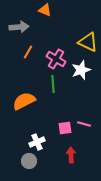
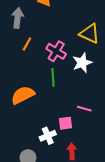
gray arrow: (19, 27) -> (18, 18), turned -78
pink line: (84, 124) -> (84, 109), moved
white cross: (37, 142) -> (48, 136), moved

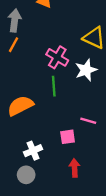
orange line: (27, 44) -> (13, 45), moved
white cross: (48, 136) -> (33, 151), moved

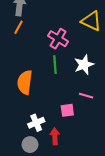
white star: (86, 70) -> (84, 65), moved
orange semicircle: (20, 106) -> (25, 82), turned -55
red arrow: (74, 168) -> (55, 136), moved

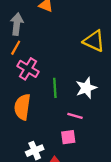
pink cross: (58, 39) -> (28, 69), moved
pink line: (86, 96) -> (75, 116), moved

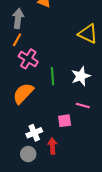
orange semicircle: (22, 107) -> (23, 93), turned 35
pink line: (75, 116) -> (83, 105), moved

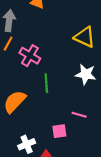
pink cross: (28, 59) -> (30, 56), moved
white star: (81, 76) -> (86, 74), moved, turned 30

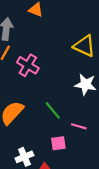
green line: (46, 83) -> (53, 110), moved, turned -36

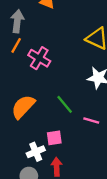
pink square: (58, 143) -> (54, 138), moved

